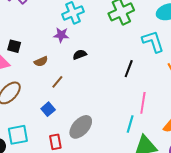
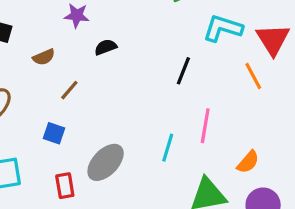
cyan L-shape: (153, 42) -> (223, 28), turned -55
blue square: (48, 109) -> (54, 133), turned -32
cyan line: (130, 124) -> (168, 148), moved

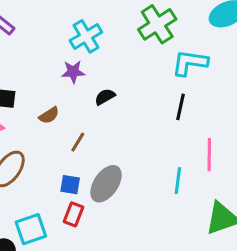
cyan L-shape: (223, 28) -> (190, 63), moved
gray ellipse: (106, 162) -> (106, 184), moved
red rectangle: (65, 186) -> (73, 214), moved, turned 40

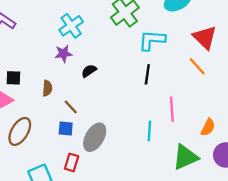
brown semicircle: (49, 115) -> (47, 88), turned -49
brown line: (78, 142) -> (71, 107), turned -70
blue square: (70, 185) -> (66, 129), moved

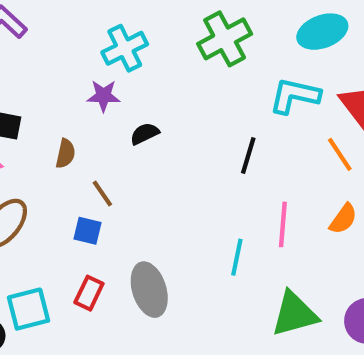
cyan L-shape: (152, 40) -> (295, 96), moved
orange semicircle: (208, 127) -> (343, 219), moved
gray ellipse: (95, 137) -> (149, 290), moved, turned -56

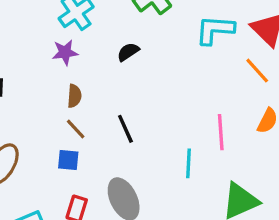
black semicircle: (145, 134) -> (128, 52), moved
brown semicircle: (65, 154) -> (74, 96), moved
black line: (248, 156) -> (125, 129), moved, turned -32

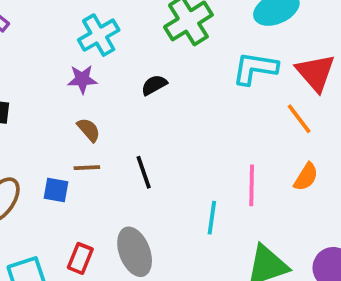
brown semicircle: (74, 96) -> (89, 130), turned -50
brown line: (76, 129) -> (87, 168), turned -55
blue square: (68, 160) -> (56, 190), moved

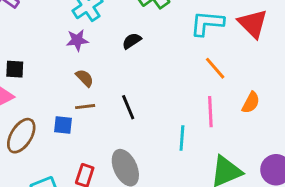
orange line: (299, 119) -> (215, 68), moved

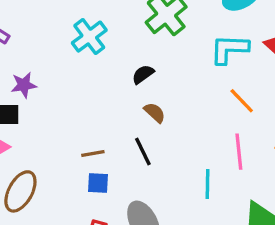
purple star: (77, 40) -> (24, 85), moved
brown semicircle: (85, 78) -> (155, 113), moved
blue square: (63, 125) -> (98, 183), moved

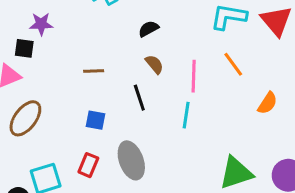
pink line: (239, 152) -> (194, 76), moved
brown line: (93, 154) -> (94, 71), moved
cyan line: (207, 184) -> (186, 115), moved

